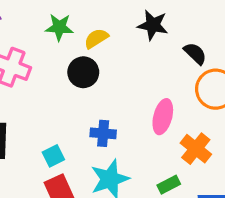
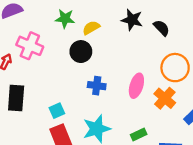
black semicircle: (195, 53) -> (162, 28), moved
blue cross: (103, 133) -> (97, 86), moved
orange cross: (196, 149) -> (165, 98), moved

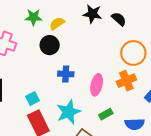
pink ellipse: (136, 86) -> (97, 85), moved
orange cross: (165, 98) -> (126, 81), turned 30

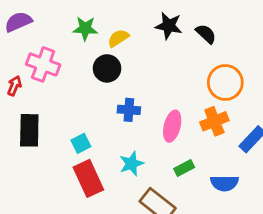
cyan star: (69, 112) -> (132, 164), size x0.7

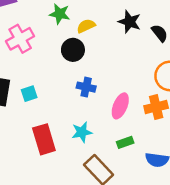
pink cross: (43, 64) -> (20, 39), turned 32
cyan square: (81, 143) -> (29, 94), moved

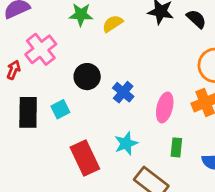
black circle: (73, 50) -> (87, 77), moved
blue cross: (86, 87) -> (123, 92), turned 36
green rectangle: (125, 142) -> (176, 147), turned -56

